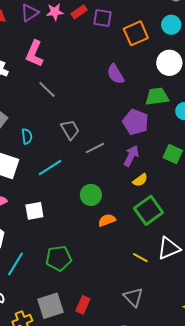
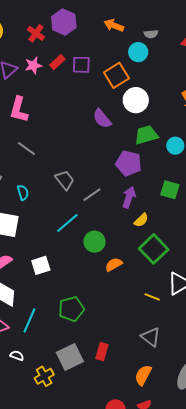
cyan circle: (171, 25) -> (138, 52), moved
white circle: (169, 63) -> (136, 100), moved
gray line: (47, 89) -> (26, 148), moved
cyan line: (50, 168) -> (67, 223), moved

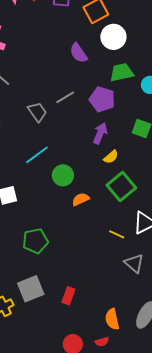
gray line: (92, 195) -> (65, 97), moved
gray triangle: (151, 337) -> (134, 263), moved
red rectangle: (102, 352) -> (68, 296), moved
orange semicircle: (143, 375) -> (112, 319), moved, turned -45

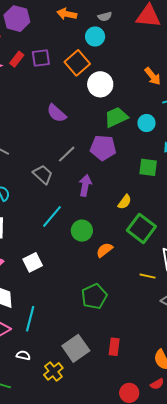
purple semicircle: (79, 53) -> (57, 113), moved
purple arrow: (100, 133) -> (85, 185), moved
green pentagon: (35, 241) -> (94, 296), moved

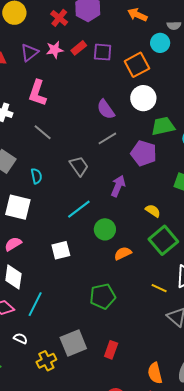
white circle: (100, 84) -> (143, 98), moved
gray line: (67, 154) -> (107, 138), moved
yellow semicircle: (125, 202) -> (153, 211), turned -105
white square: (33, 262) -> (61, 250), moved

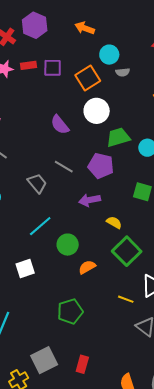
gray semicircle: (174, 26) -> (123, 72), moved
red rectangle: (79, 48) -> (28, 65), turned 35
gray line: (107, 138) -> (64, 167), moved, turned 66
purple arrow: (118, 186) -> (90, 200), moved, turned -120

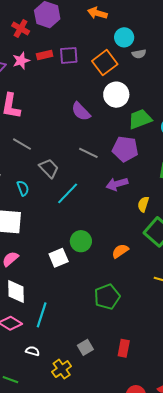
gray trapezoid: (37, 183) -> (49, 168), moved
yellow semicircle: (114, 222) -> (143, 204), turned -98
cyan line: (40, 226) -> (68, 193), moved
green circle: (68, 245) -> (81, 241), moved
gray square: (44, 360) -> (85, 347), size x0.6

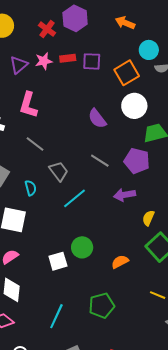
cyan line: (42, 315) -> (56, 316), moved

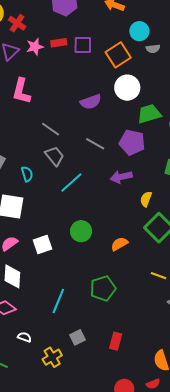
red cross: (47, 29) -> (17, 23), moved
purple semicircle: (97, 119) -> (91, 102), turned -70
gray line: (35, 144) -> (51, 129), moved
white square: (58, 261) -> (42, 244), moved

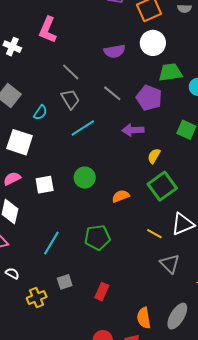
cyan semicircle: (27, 174) -> (40, 113), turned 42

